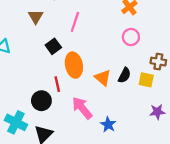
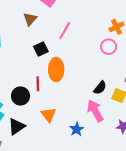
pink circle: (131, 37) -> (109, 47), moved
orange triangle: (103, 78) -> (49, 115), moved
pink arrow: (82, 108) -> (95, 111), moved

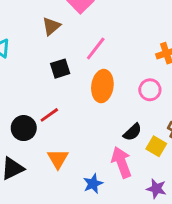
pink circle: (109, 47) -> (150, 90), moved
orange ellipse: (56, 70) -> (102, 86), moved
red line: (38, 84) -> (49, 115), turned 48

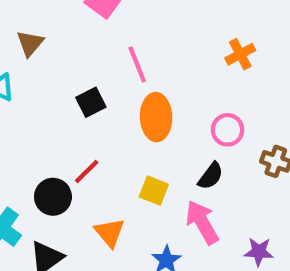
brown triangle: (51, 26) -> (30, 43), moved
pink line: (96, 48) -> (137, 64), turned -50
pink circle: (150, 90) -> (227, 130), moved
yellow square: (156, 146) -> (154, 191), moved

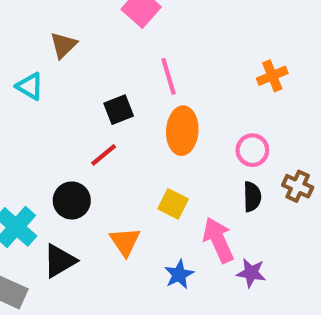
red line: (87, 172) -> (104, 155), moved
black semicircle: (211, 176) -> (252, 197), moved, turned -44
purple star: (259, 252) -> (251, 273), moved

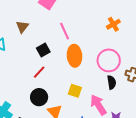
brown triangle: (63, 45) -> (22, 27), moved
pink circle: (252, 150) -> (109, 60), size x1.5
black circle: (72, 200) -> (39, 97), moved

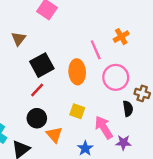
pink line: (65, 31) -> (96, 50), moved
black square: (43, 50) -> (42, 65), size x1.5
black semicircle: (112, 82) -> (128, 109), moved

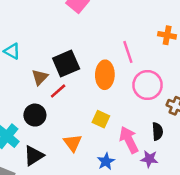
orange cross: (121, 37) -> (167, 35), moved, turned 35
brown triangle: (19, 39) -> (40, 77), moved
black semicircle: (128, 109) -> (157, 131), moved
black circle: (37, 118) -> (35, 115), moved

